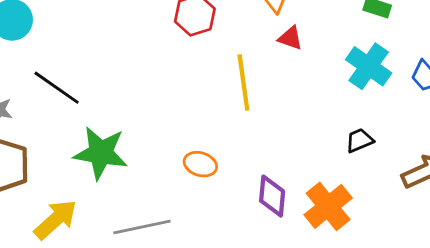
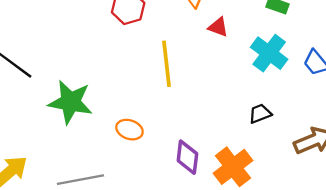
red triangle: (290, 38) -> (218, 27), moved
green star: (101, 153) -> (70, 102), moved

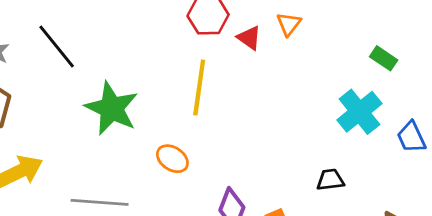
red triangle: (218, 27) -> (249, 38), moved
yellow line: (166, 64) -> (199, 88), moved

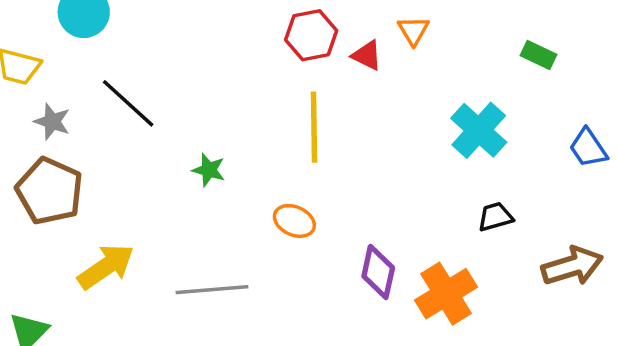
green star: (112, 108) -> (209, 170), size x0.5
cyan cross: (359, 112) -> (479, 130), moved

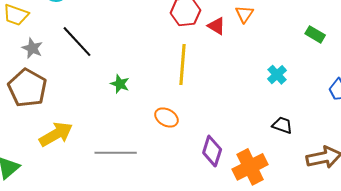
cyan cross: (479, 130) -> (277, 75), size x0.6
black trapezoid: (495, 217) -> (282, 125), turned 30

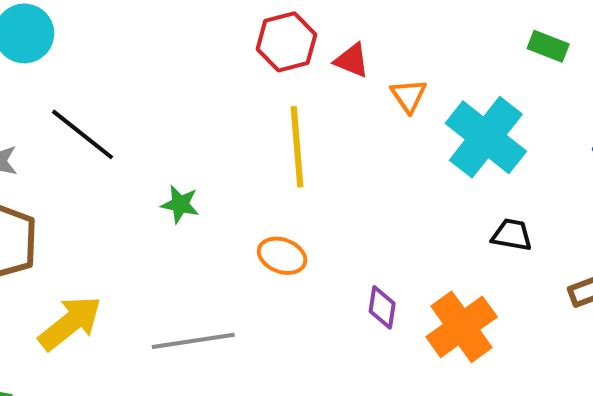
orange triangle: (244, 14) -> (409, 96), moved
cyan cross: (277, 75) -> (486, 137), size x2.0
purple diamond: (212, 151) -> (382, 307), size x0.7

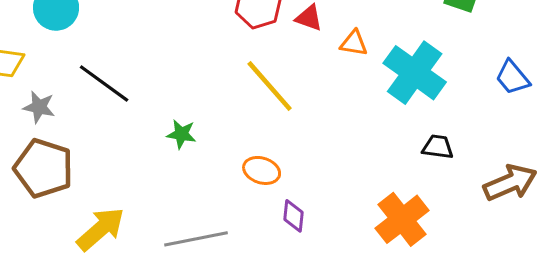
orange triangle: (409, 96) -> (354, 43), turned -44
yellow line: (297, 147) -> (270, 86), turned -34
purple diamond: (382, 307) -> (293, 216), moved

